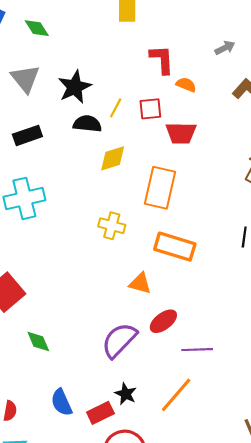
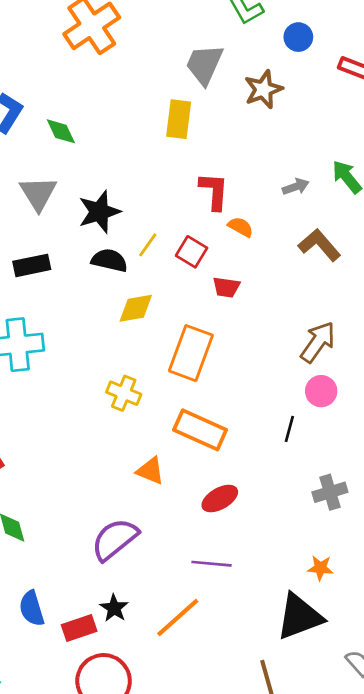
red square: (150, 109) -> (192, 252), turned 30
red trapezoid: (181, 133) -> (226, 287), size x0.7
red ellipse: (163, 321) -> (220, 499), moved

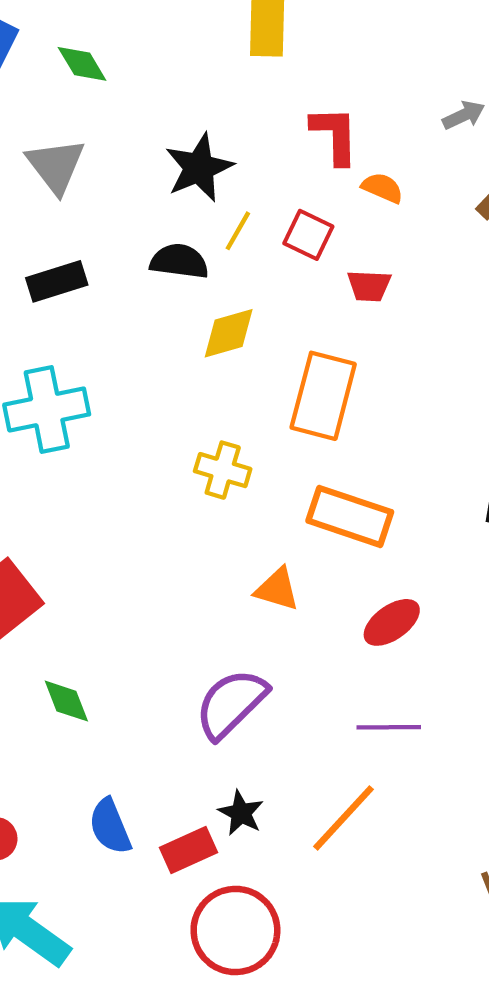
black star: (99, 212) -> (199, 168), moved

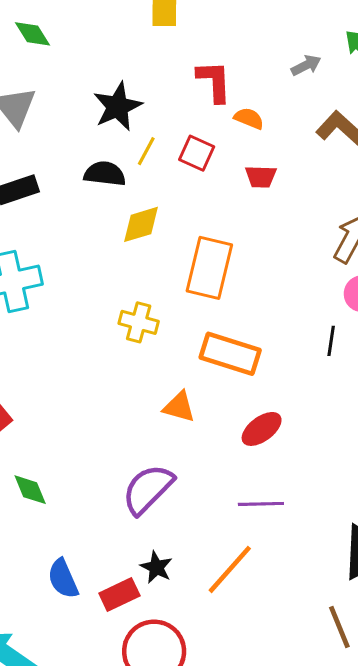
red trapezoid: (369, 286) -> (261, 177), moved

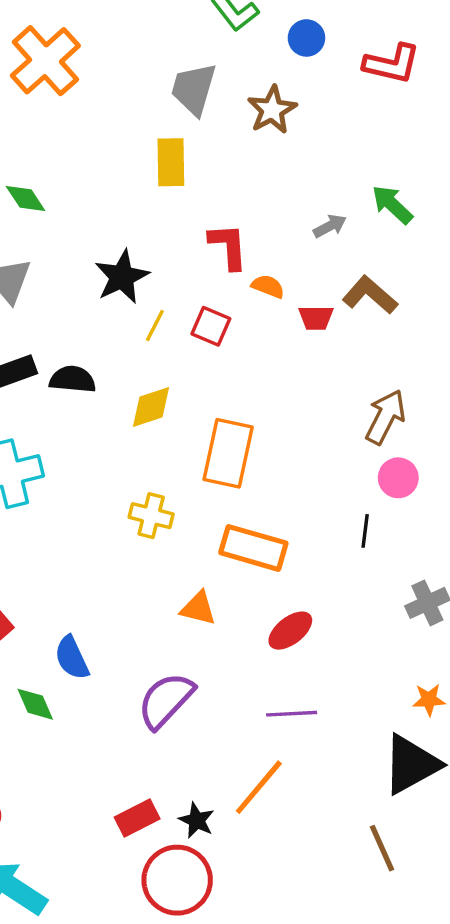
black semicircle: (105, 174) -> (73, 379), moved
red trapezoid: (261, 177) -> (316, 318), moved
black star: (156, 567) -> (197, 820), moved
blue semicircle: (63, 579) -> (72, 658), moved

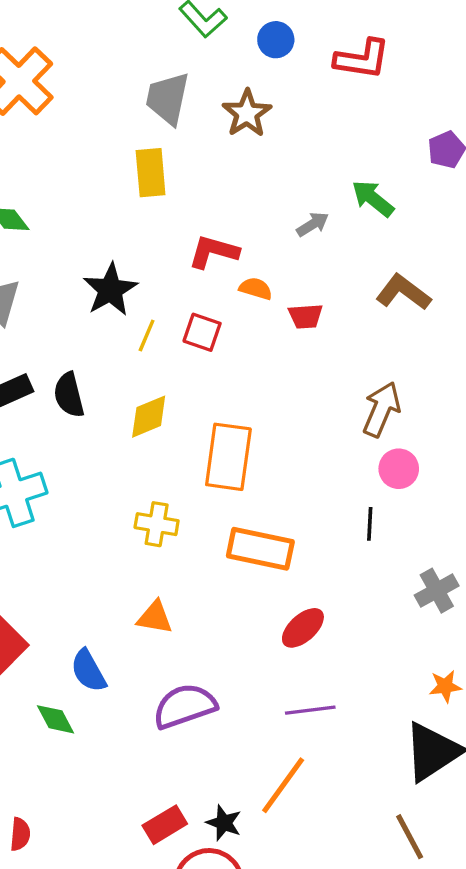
red L-shape: (228, 246) -> (214, 252), turned -66
brown L-shape: (370, 295) -> (403, 292), moved
black semicircle: (73, 379) -> (69, 395), turned -105
orange triangle: (198, 608) -> (155, 617), moved
purple semicircle: (166, 700) -> (185, 706), turned 32

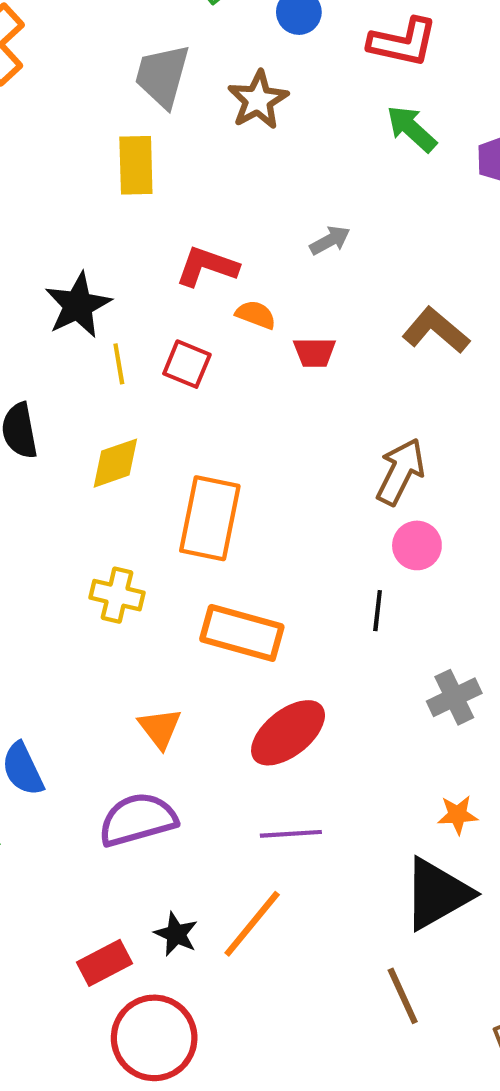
green arrow: (373, 199) -> (412, 129), moved
yellow line: (147, 336) -> (119, 364), turned -36
orange triangle: (155, 617) -> (160, 728), moved, turned 39
red ellipse: (303, 628) -> (288, 733), size x1.4
black star: (224, 823) -> (176, 934), moved

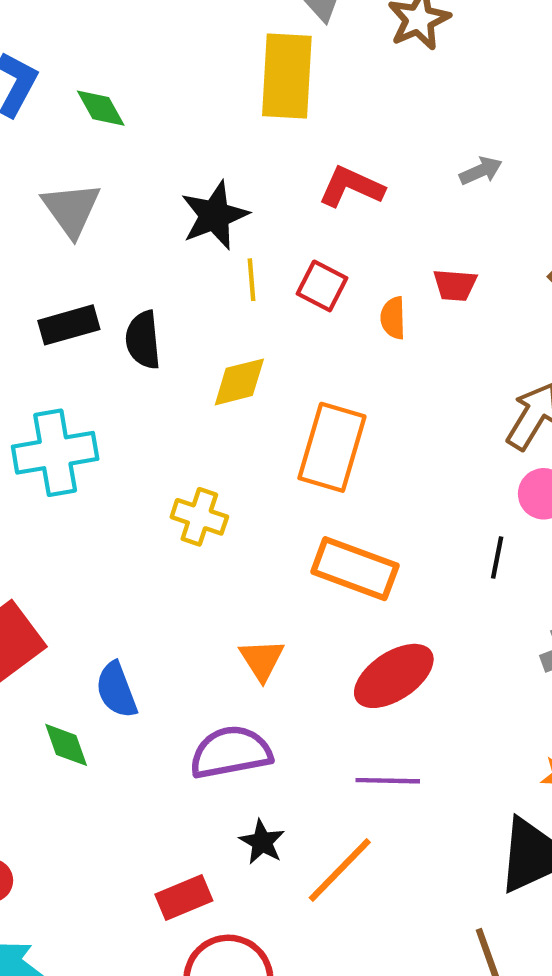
yellow rectangle: (136, 165) -> (287, 76), size x1.4
orange semicircle: (256, 315) -> (393, 318), moved, turned -117
yellow cross: (117, 595) -> (199, 517), moved
black star: (176, 934) -> (262, 842), moved

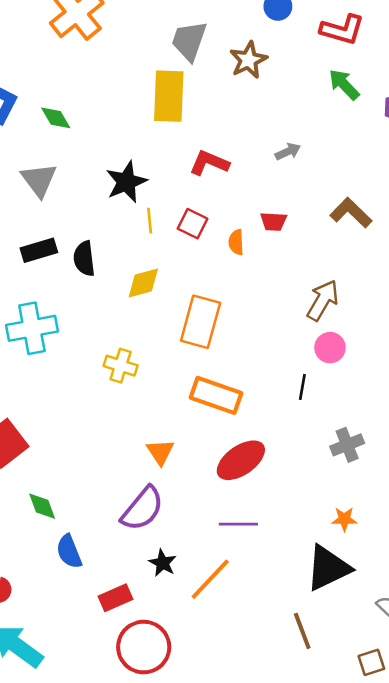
blue semicircle: (116, 690) -> (69, 552), moved
purple semicircle: (231, 752) -> (142, 509), turned 141

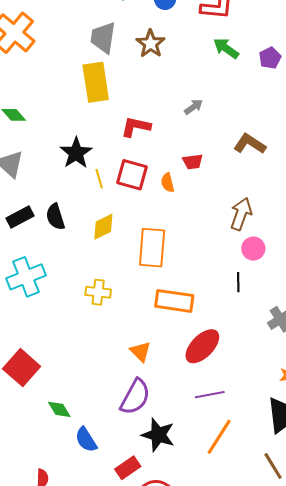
red square: (193, 224) -> (132, 175), size x1.4
black star: (163, 563) -> (158, 435), size x1.6
orange line: (210, 579) -> (219, 437), moved

